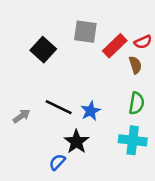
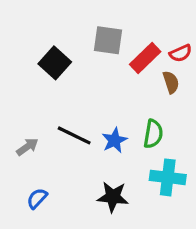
green semicircle: (137, 103) -> (153, 134), moved
black star: (76, 142) -> (113, 197), moved, turned -30
blue semicircle: (57, 162) -> (37, 198), moved

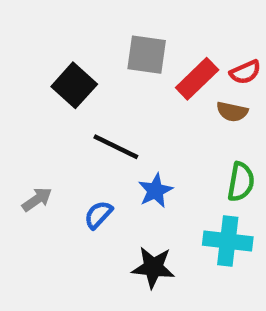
brown semicircle: (171, 82) -> (232, 112), turned 120
green semicircle: (153, 134) -> (241, 182), moved
black line: (74, 135) -> (116, 147), moved
blue semicircle: (37, 198) -> (98, 215), moved

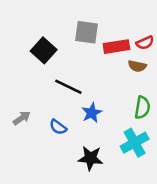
red rectangle: (197, 79) -> (116, 47), turned 35
blue semicircle: (98, 215) -> (58, 127), turned -96
cyan cross: (228, 241) -> (135, 143), turned -36

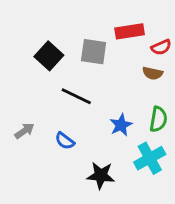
gray square: (87, 32) -> (94, 52), moved
red rectangle: (116, 47) -> (130, 31), moved
blue star: (92, 113) -> (121, 125), moved

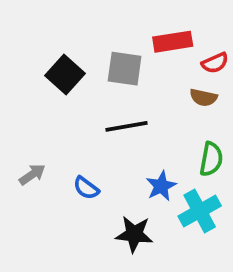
black line: (76, 96) -> (127, 126), moved, turned -36
blue star: (121, 125) -> (161, 186), moved

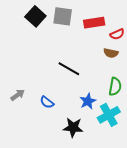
gray square: (125, 69) -> (63, 16), moved
black square: (65, 74) -> (35, 16), moved
black line: (127, 126) -> (69, 69), turned 40

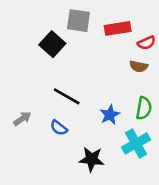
black square: (35, 16) -> (52, 44), moved
black line: (69, 69) -> (67, 96), moved
blue star: (88, 101) -> (110, 115), moved

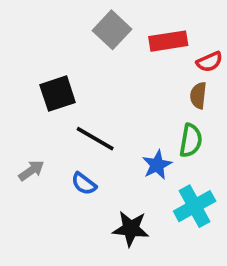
gray square: (78, 21) -> (112, 30), turned 35
black square: (52, 44) -> (58, 94), moved, turned 30
brown semicircle: (139, 66) -> (198, 95), turned 84
green semicircle: (144, 108) -> (191, 141), moved

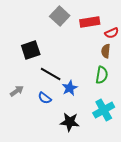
blue star: (157, 165) -> (70, 88), moved

